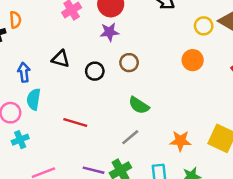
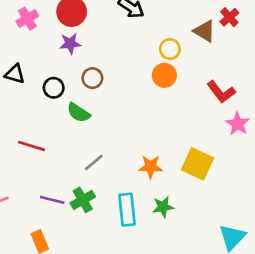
yellow circle: (204, 26) -> (170, 49), moved
green semicircle: (139, 105) -> (79, 113), moved

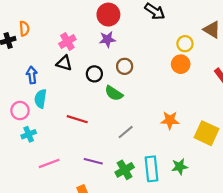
pink cross: (27, 19) -> (67, 42), moved
orange star: (151, 167) -> (170, 120), moved
green cross: (83, 200) -> (125, 170), moved

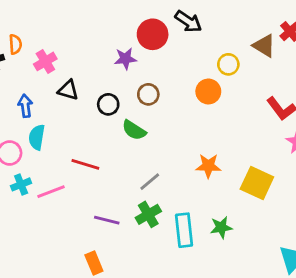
red circle: (108, 15) -> (153, 34), moved
pink cross: (67, 42) -> (45, 61), moved
orange circle: (181, 64) -> (208, 92), moved
pink line: (49, 163) -> (51, 192), moved
green cross: (125, 170) -> (148, 214), moved

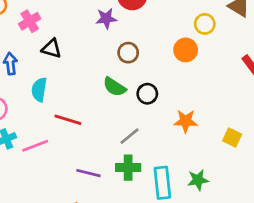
black circle: (108, 104) -> (147, 94), moved
cyan semicircle: (37, 137) -> (39, 90), moved
yellow square: (257, 183) -> (232, 138), size x0.6
green cross: (148, 214) -> (128, 168), turned 30

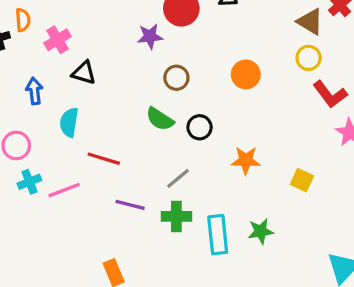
yellow circle: (205, 24) -> (309, 58), moved
purple line: (88, 173) -> (130, 205), moved

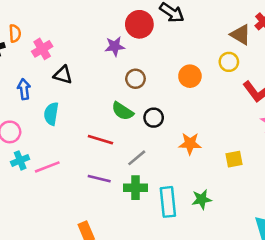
yellow circle: (309, 58) -> (229, 62), moved
red line: (104, 159) -> (100, 140), moved
yellow square: (302, 180) -> (234, 159), turned -36

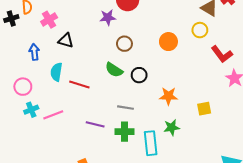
red line: (100, 140) -> (79, 85), moved
gray line: (137, 158) -> (126, 108), turned 49
green star: (202, 199) -> (172, 127), moved

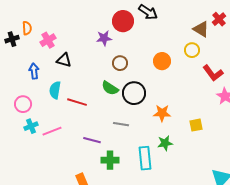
black circle: (139, 75) -> (134, 93), size x1.5
green cross: (124, 132) -> (110, 160), moved

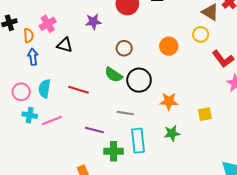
orange semicircle: (27, 28) -> (29, 35), moved
purple star: (104, 38) -> (93, 22), moved
cyan semicircle: (55, 90) -> (44, 89), moved
cyan cross: (31, 126) -> (30, 115), turned 32
cyan rectangle: (145, 158) -> (138, 141), moved

